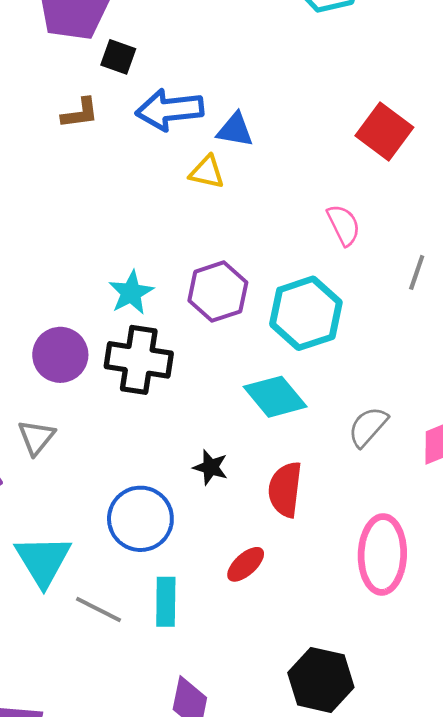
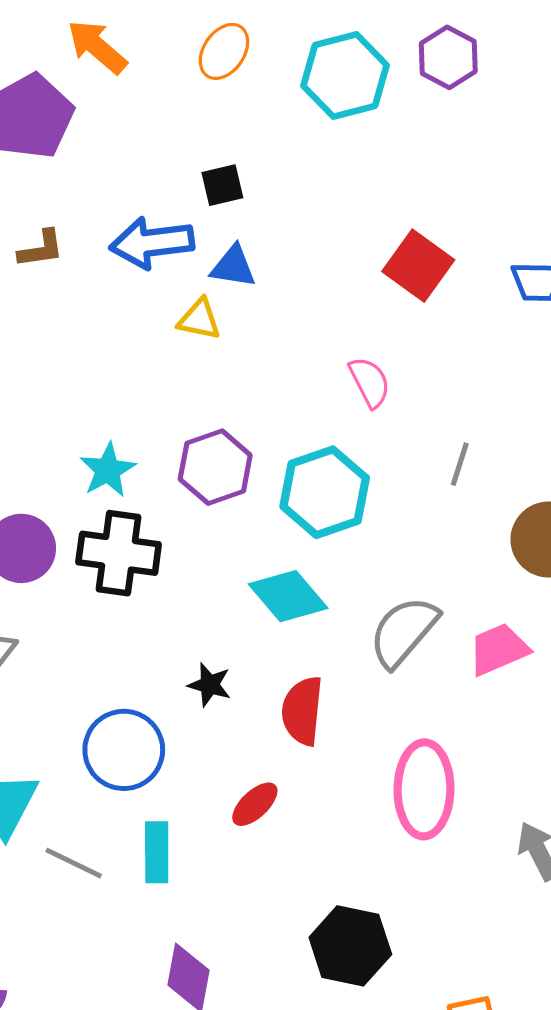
black square: (118, 57) -> (222, 185), moved, turned -32
gray line: (417, 272) -> (460, 464), moved
gray semicircle: (368, 427) -> (404, 632), size x1.4

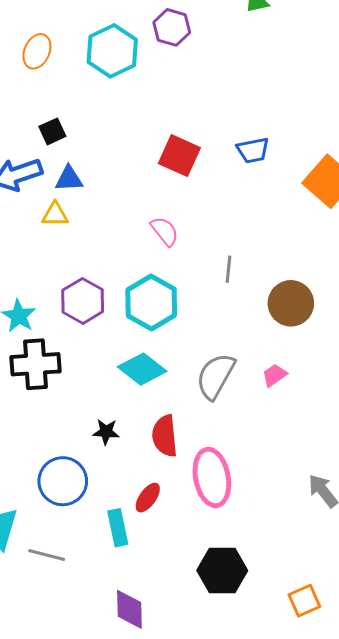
pink trapezoid: (499, 649) -> (274, 375), size x0.7
pink ellipse: (424, 789) -> (212, 477), moved
cyan rectangle: (157, 852) -> (118, 528), moved

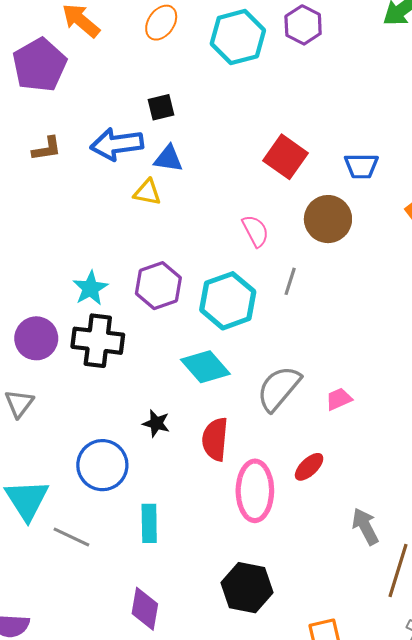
gray line: (229, 269) -> (290, 281), moved
brown circle: (291, 303) -> (328, 219), moved
red ellipse: (148, 498) -> (309, 467), moved

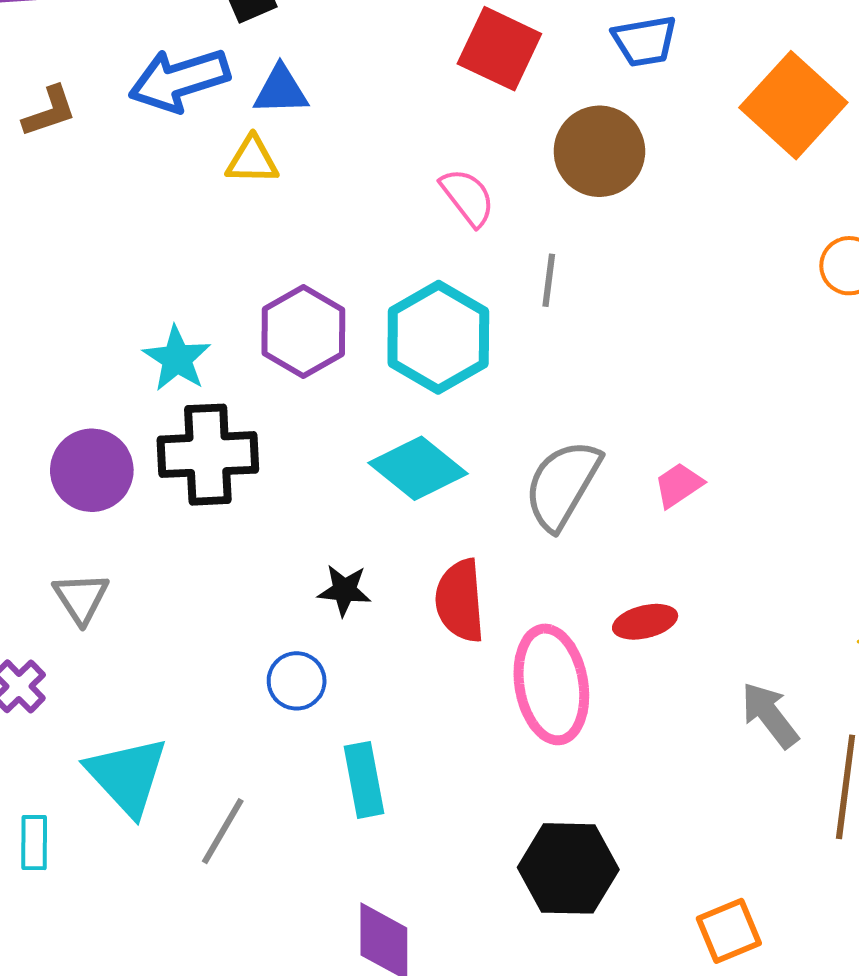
blue circle: (102, 465) -> (297, 681), moved, size x0.6
red ellipse: (309, 467) -> (645, 622), turned 40
gray line: (71, 537) -> (223, 831), turned -75

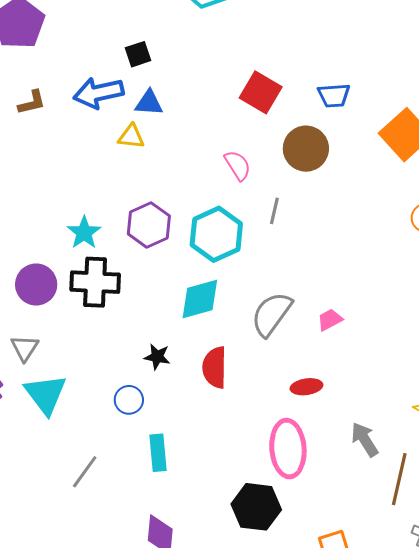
cyan diamond: (418, 468) -> (200, 299), turned -60
pink ellipse: (551, 684) -> (288, 449), moved
cyan triangle: (127, 776) -> (46, 394), moved

